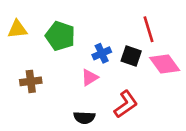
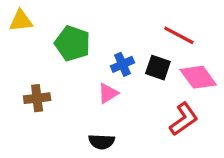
yellow triangle: (17, 29) -> (21, 21), moved
red line: (149, 29) -> (179, 35), turned -45
red L-shape: (126, 104) -> (184, 119), moved

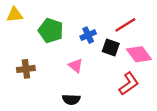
red line: (179, 35) -> (125, 25), turned -60
blue cross: (122, 64) -> (88, 35), moved
pink triangle: (108, 93) -> (76, 66), turned -49

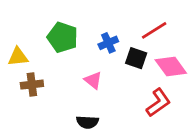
yellow triangle: (15, 15) -> (18, 57), moved

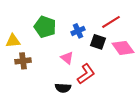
red L-shape: (158, 103) -> (86, 74), moved

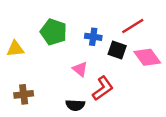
blue cross: (78, 31) -> (93, 37), turned 32
brown cross: (23, 61) -> (24, 94), moved

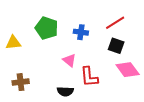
black square: (117, 50) -> (116, 46), moved
pink diamond: (147, 57) -> (128, 70), moved
red L-shape: (103, 88) -> (89, 77), turned 120

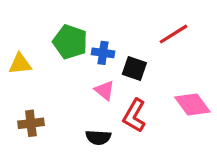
blue cross: (81, 32) -> (103, 53), moved
black square: (116, 46) -> (134, 69), moved
red L-shape: (89, 77) -> (134, 115), turned 35

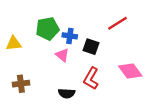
green pentagon: (70, 42) -> (48, 29), turned -30
pink triangle: (105, 90) -> (62, 55), moved

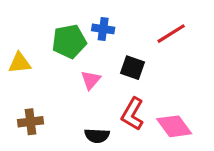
blue cross: (70, 36) -> (103, 29), moved
pink triangle: (62, 55) -> (91, 80), turned 32
pink diamond: (130, 71) -> (174, 126), moved

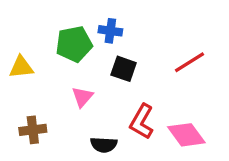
red line: (171, 34) -> (190, 62), moved
black square: (133, 68) -> (124, 69), moved
pink triangle: (91, 80) -> (82, 97), moved

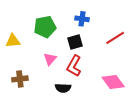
blue cross: (110, 31) -> (82, 19), moved
black square: (124, 69) -> (75, 42), turned -35
red L-shape: (142, 122) -> (74, 66), moved

